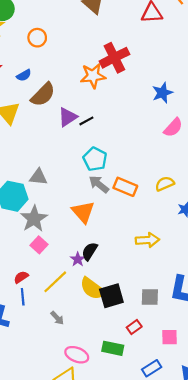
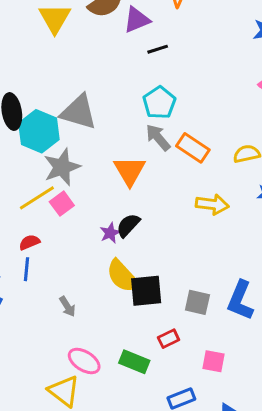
purple triangle: (68, 117) -> (137, 20), moved
gray triangle: (38, 177) -> (79, 112), size x1.5
yellow arrow: (147, 240) -> (212, 204), moved
yellow line: (55, 282) -> (37, 198), moved

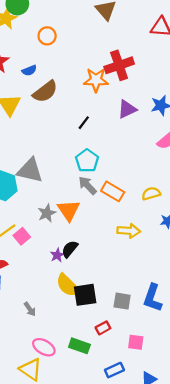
purple triangle: (137, 20) -> (127, 109), moved
black line: (158, 49) -> (84, 123), turned -32
gray star: (62, 167) -> (47, 213), moved, size x0.7

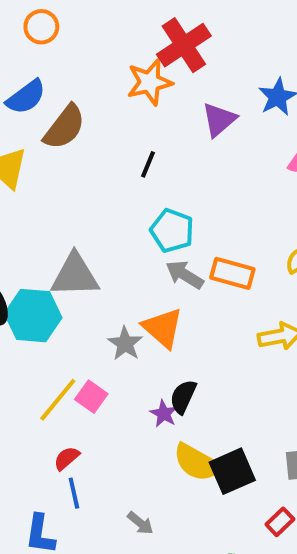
blue semicircle: (29, 70) -> (26, 97), size x1.5

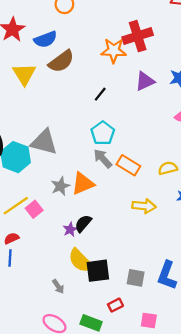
orange triangle: (163, 328) -> (83, 184), turned 40
gray arrow: (140, 523) -> (58, 286), moved

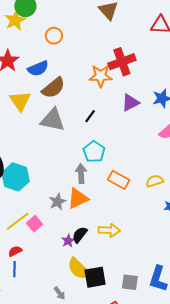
gray triangle: (44, 142) -> (53, 120), moved
gray arrow: (103, 159) -> (81, 174), moved, turned 42
yellow arrow: (144, 206) -> (109, 230), moved

